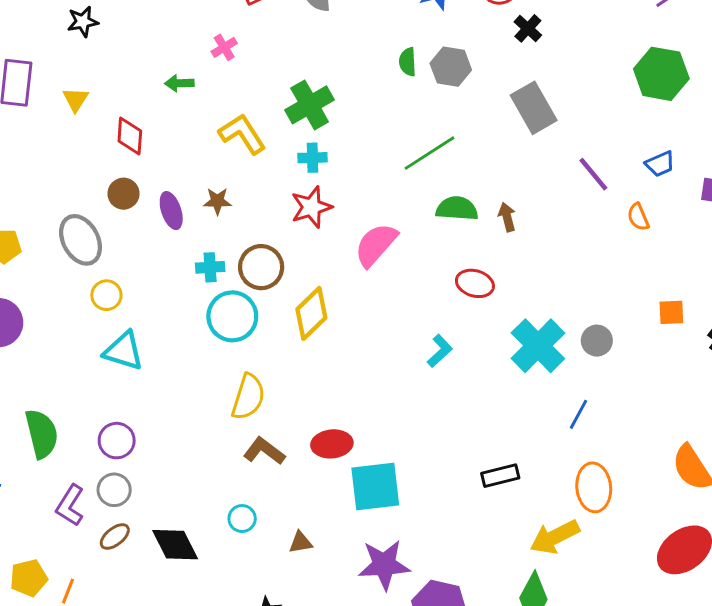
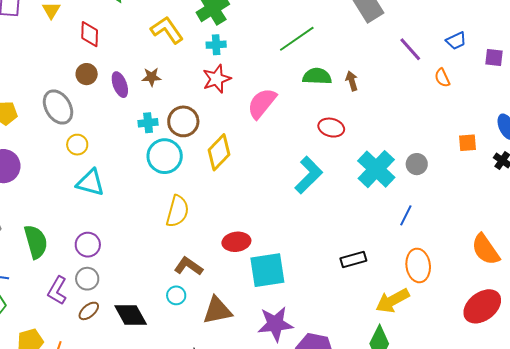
cyan L-shape: (440, 351) -> (309, 175), size x1.6
brown L-shape: (264, 451) -> (188, 266), moved
brown triangle: (301, 542) -> (217, 311), size x1.8

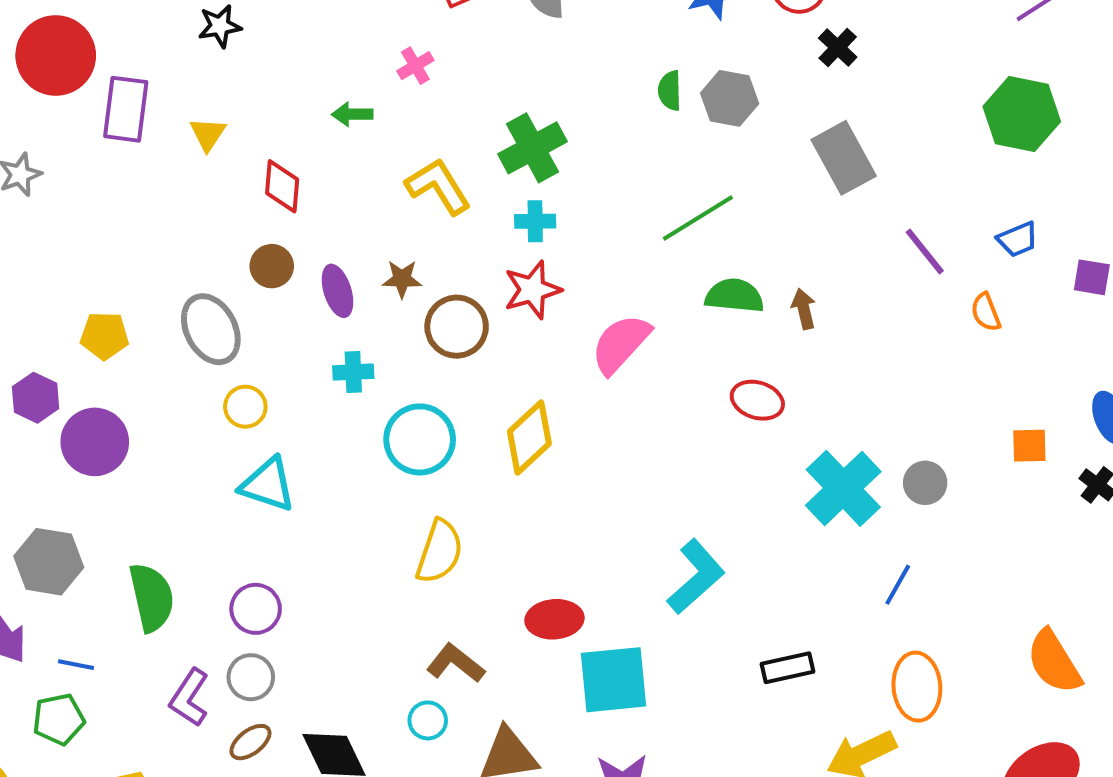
brown circle: (183, 121) -> (457, 327), moved
cyan cross: (148, 123) -> (353, 372), moved
cyan L-shape: (309, 175) -> (696, 577), moved

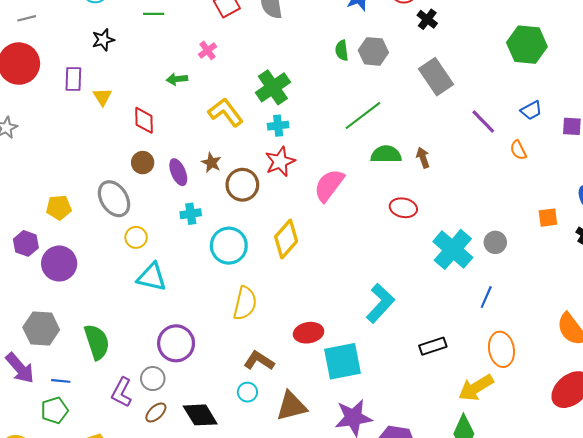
purple rectangle: (126, 109) -> (73, 79), moved, size x0.7
brown star: (402, 279) -> (211, 163), turned 30
purple circle: (256, 609) -> (176, 343), moved, size x1.4

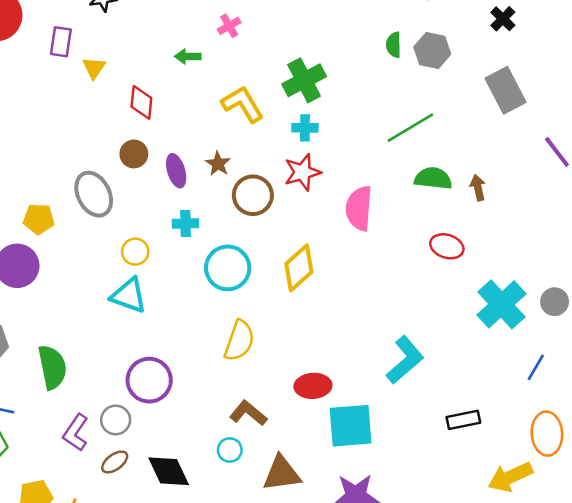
pink semicircle: (329, 185) -> (359, 208), turned -39
yellow pentagon: (59, 207) -> (39, 219), moved
yellow circle: (136, 237) -> (135, 252), moved

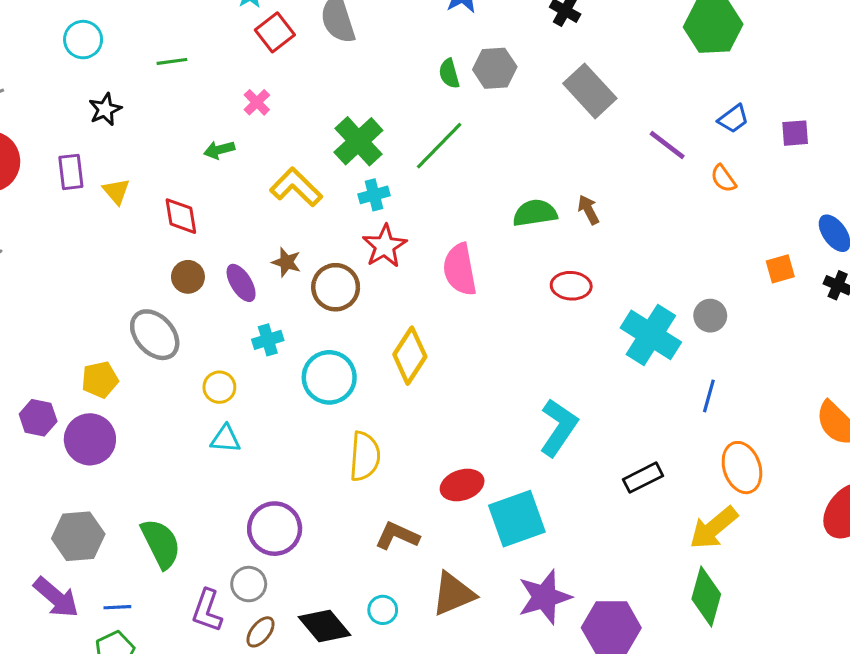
green line: (410, 128) -> (439, 146), moved
cyan triangle: (129, 295) -> (225, 439), size x0.7
cyan circle: (230, 450) -> (383, 610), moved

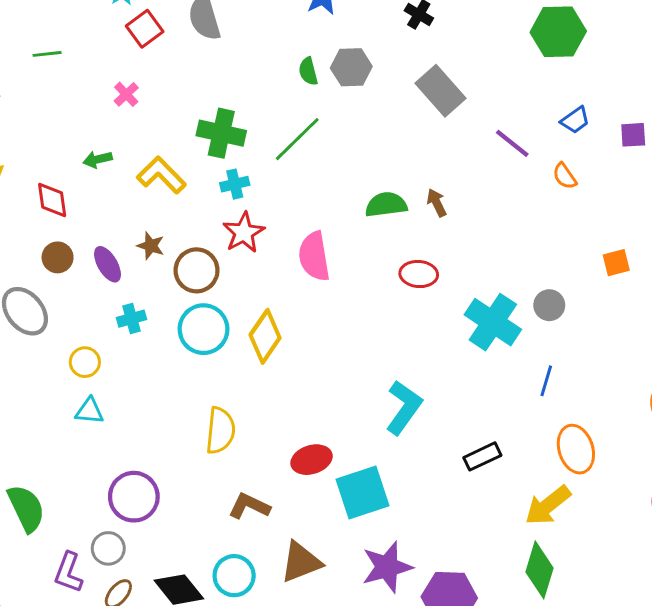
green cross: (358, 141) -> (221, 133), turned -36
green arrow: (219, 150) -> (98, 159), moved
cyan circle: (329, 377) -> (204, 329), moved
cyan circle: (383, 610) -> (234, 576), size x1.5

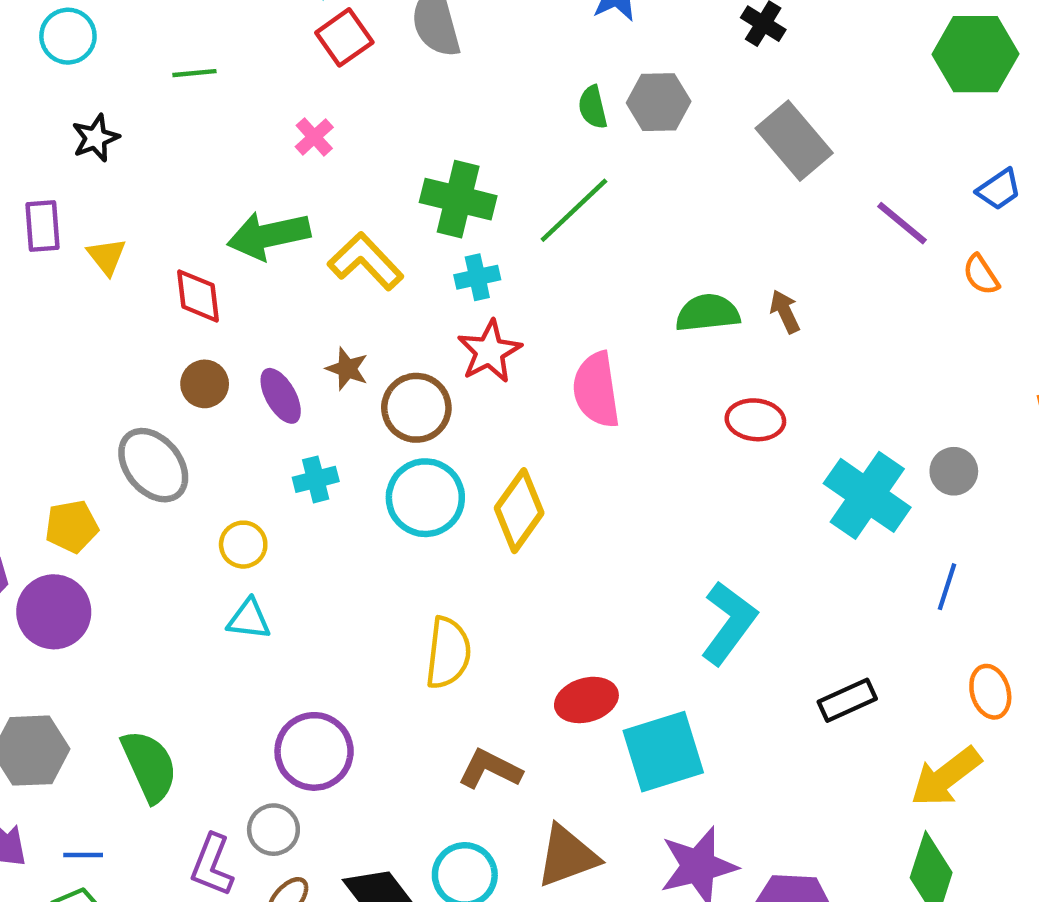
green arrow: (98, 159) -> (269, 235), size x1.8
orange ellipse: (576, 449) -> (990, 692), size x0.7

